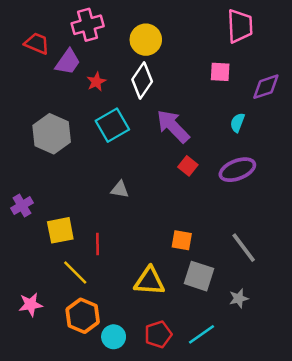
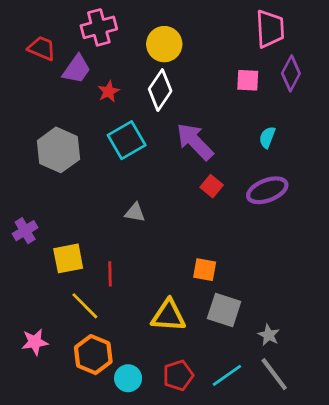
purple diamond: (266, 87) -> (291, 73), moved, turned -44
gray line: (244, 248) -> (274, 374), moved
gray star: (239, 298) -> (269, 335), turned -30

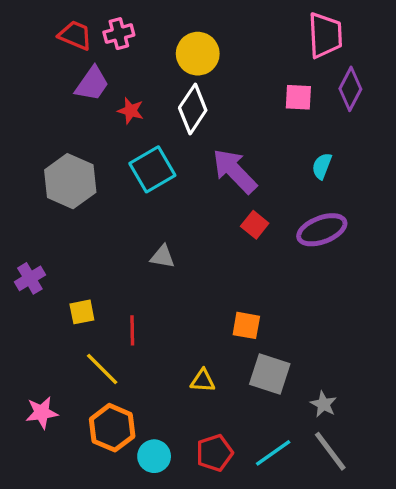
pink cross: (99, 27) -> (119, 34), size x0.7
red trapezoid: (42, 48) -> (75, 35), moved
red star: (109, 91) -> (131, 111), turned -30
yellow square: (68, 258) -> (82, 312), size x0.7
yellow triangle: (168, 316) -> (203, 381), size x0.6

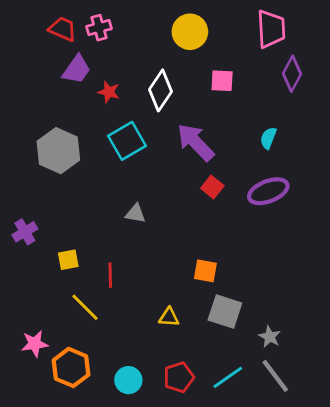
yellow circle: (198, 54) -> (190, 32), moved
pink square: (298, 97) -> (222, 81), moved
orange hexagon: (112, 428) -> (71, 367), moved

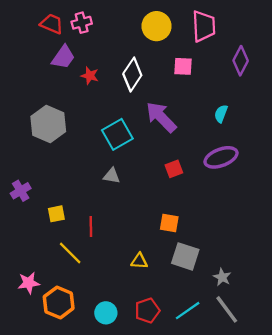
pink trapezoid: (271, 29) -> (204, 26), moved
cyan square: (127, 141) -> (117, 134), moved
red square: (212, 187) -> (174, 169), moved, turned 30

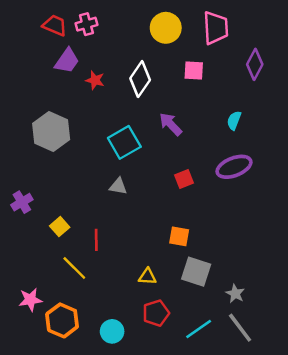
purple arrow: (161, 117) -> (171, 124), size x0.7
yellow square: (56, 214) -> (60, 227), turned -30
red pentagon: (147, 311) -> (156, 313), moved

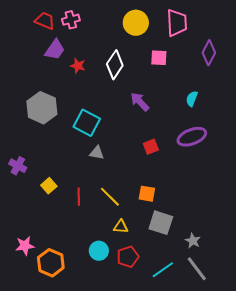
cyan square: (124, 142) -> (87, 123), moved, turned -32
purple cross: (22, 202) -> (18, 166), turned -30
yellow line: (74, 268) -> (110, 197), moved
cyan circle: (112, 331) -> (99, 251), moved

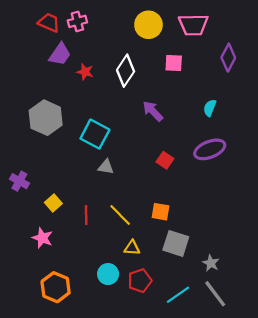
pink trapezoid: (177, 23) -> (193, 25), turned 92
red square: (151, 147) -> (165, 160), turned -35
pink star: (25, 246) -> (42, 238), moved, turned 30

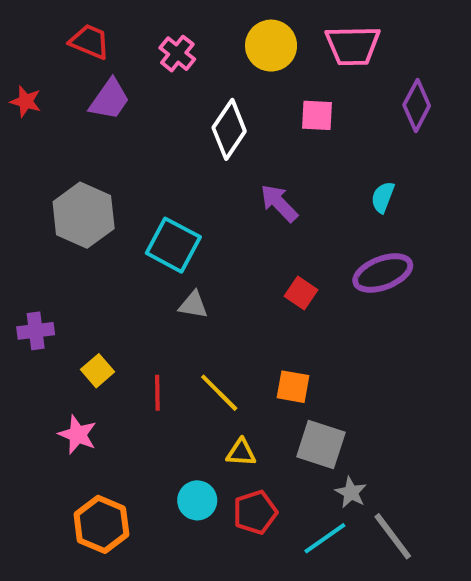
pink cross: (77, 21) -> (177, 54), moved, turned -36
red star: (85, 72) -> (26, 101), moved
purple cross: (19, 181) -> (36, 331), turned -36
gray star: (211, 263) -> (351, 492), moved

